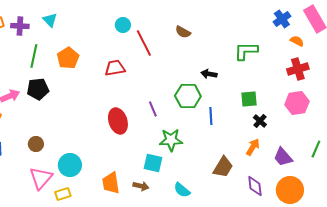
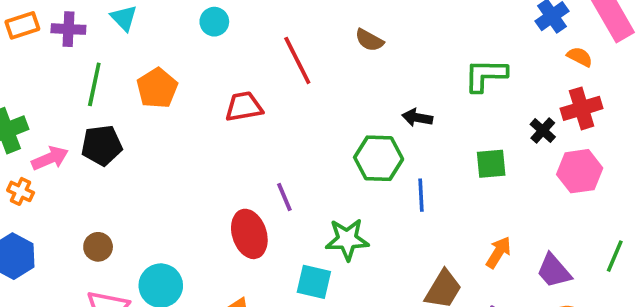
cyan circle: (123, 25) -> (214, 22), moved
purple line: (153, 109) -> (284, 197), moved
red ellipse: (118, 121) -> (249, 234), moved
black cross: (260, 121) -> (543, 131), moved

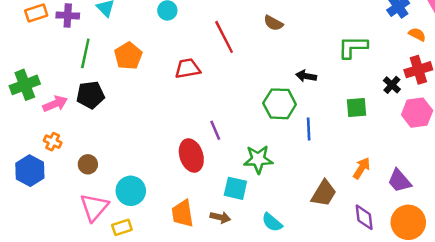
orange cross: (21, 191) -> (53, 142), moved

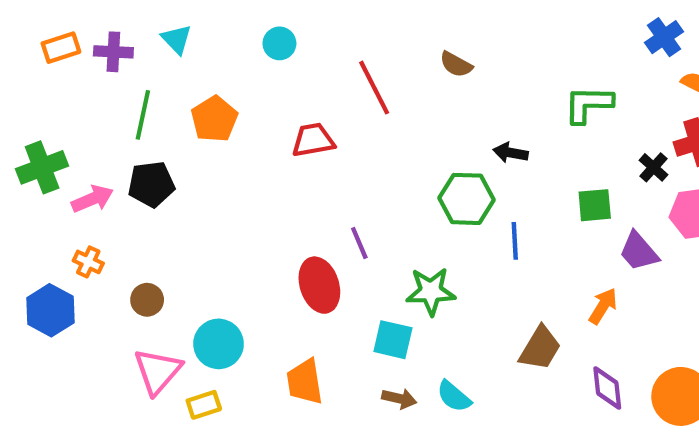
purple trapezoid: (399, 181) -> (639, 251), moved
brown arrow: (220, 217) -> (399, 399), moved

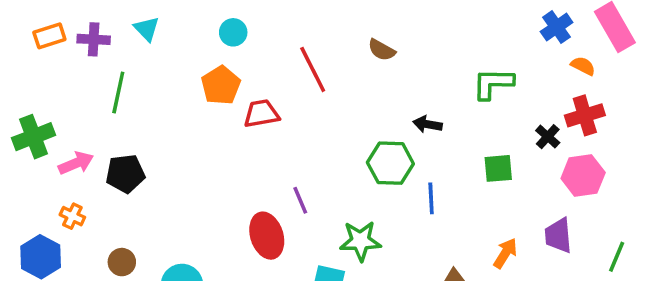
orange pentagon: (214, 119) -> (221, 85), moved
black pentagon: (151, 184) -> (125, 174), moved
purple trapezoid: (639, 251) -> (558, 236), moved, turned 36
brown circle: (147, 300) -> (122, 262), moved

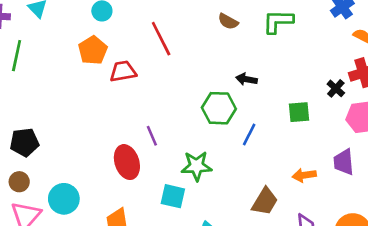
brown semicircle: (382, 50) -> (228, 21), moved
green L-shape: (493, 84) -> (278, 21), moved
black pentagon: (125, 174) -> (24, 142), moved
blue line: (431, 198) -> (249, 134), turned 30
orange arrow: (505, 253) -> (304, 175), turned -130

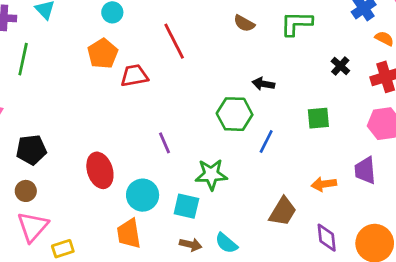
black cross: (336, 88) -> (340, 66), moved
red ellipse: (127, 162) -> (100, 170), moved
cyan circle: (64, 199) -> (143, 195), moved

